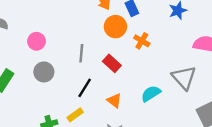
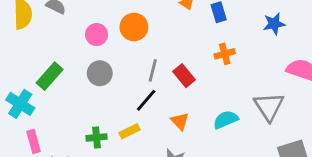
orange circle: (115, 27) -> (134, 27), moved
orange cross: (142, 41) -> (225, 54), turned 35
gray line: (81, 53) -> (153, 70), moved

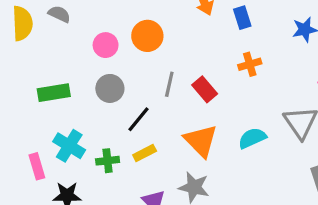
green rectangle: (50, 76) -> (54, 93), turned 40
black line: (146, 100) -> (138, 119), moved
cyan cross: (20, 104) -> (69, 146), moved
orange triangle: (180, 121) -> (201, 141), size x1.6

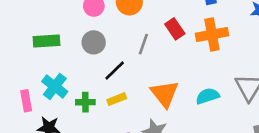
orange cross: (250, 64) -> (212, 35), size x1.6
red rectangle: (205, 89) -> (175, 29), moved

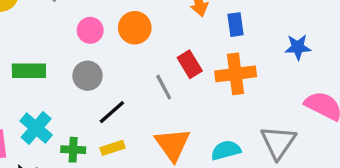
gray line: (143, 44) -> (164, 87), moved, turned -50

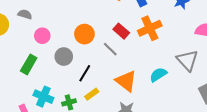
orange circle: (135, 28) -> (84, 34), moved
pink circle: (90, 30) -> (42, 36), moved
green rectangle: (29, 71) -> (29, 64), turned -42

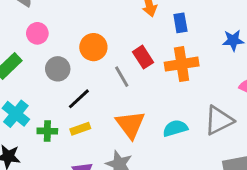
gray triangle: (187, 60) -> (219, 120), turned 30

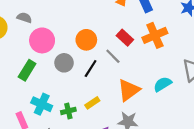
pink circle: (37, 33) -> (42, 40), size x1.5
black line: (79, 99) -> (91, 68), moved
orange triangle: (130, 125) -> (129, 90), turned 45

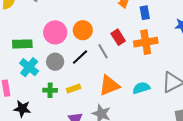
pink circle: (42, 40) -> (55, 32), moved
gray circle: (64, 63) -> (55, 62), moved
green rectangle: (27, 70) -> (22, 44), turned 42
cyan cross: (42, 104) -> (29, 67), moved

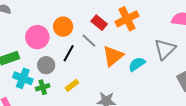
orange triangle: (109, 85) -> (113, 56), moved
green cross: (50, 90) -> (43, 87), moved

